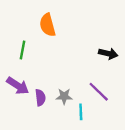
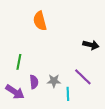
green line: (22, 50) -> (19, 62), moved
purple arrow: (18, 86) -> (15, 92), moved

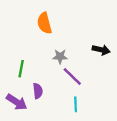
purple line: (83, 77) -> (72, 77), moved
gray star: (54, 81) -> (60, 56), moved

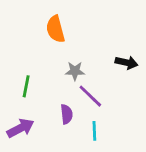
purple semicircle: (38, 91) -> (67, 114), moved
purple arrow: (17, 102) -> (21, 128), turned -60

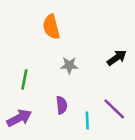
black arrow: (127, 63) -> (117, 58), turned -48
purple line: (90, 96) -> (114, 109), moved

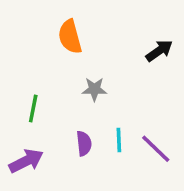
black arrow: (117, 58) -> (159, 51), moved
cyan line: (87, 121) -> (119, 140), moved

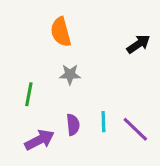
gray star: (94, 89) -> (70, 74), moved
purple arrow: (26, 161) -> (40, 140), moved

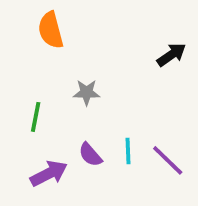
orange semicircle: (61, 32) -> (51, 30), moved
purple semicircle: (73, 125) -> (90, 155), turned 145

